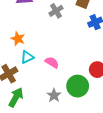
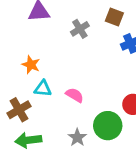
cyan triangle: (27, 57) -> (43, 88), turned 32
green arrow: (16, 97) -> (28, 140), turned -126

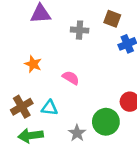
gray cross: (80, 29) -> (80, 30), turned 36
cyan triangle: (43, 88) -> (49, 108), moved
pink semicircle: (75, 95) -> (71, 78), moved

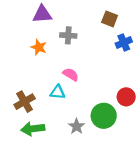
gray cross: (80, 30) -> (68, 35), moved
orange star: (33, 64) -> (39, 47), moved
cyan triangle: (49, 108) -> (58, 92), moved

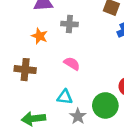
cyan triangle: (58, 92) -> (65, 97), moved
brown cross: (25, 102) -> (25, 70), moved, turned 36

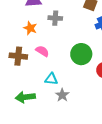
pink semicircle: (72, 64) -> (42, 51), moved
green circle: (105, 105) -> (81, 54), moved

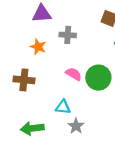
pink semicircle: (42, 51) -> (74, 74), moved

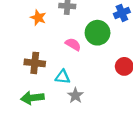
green circle: (98, 78) -> (98, 33), moved
brown cross: (24, 80) -> (35, 63), moved

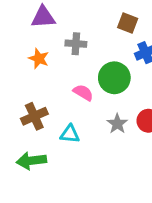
brown cross: (35, 63) -> (34, 116), turned -30
gray star: (75, 95) -> (117, 124), moved

